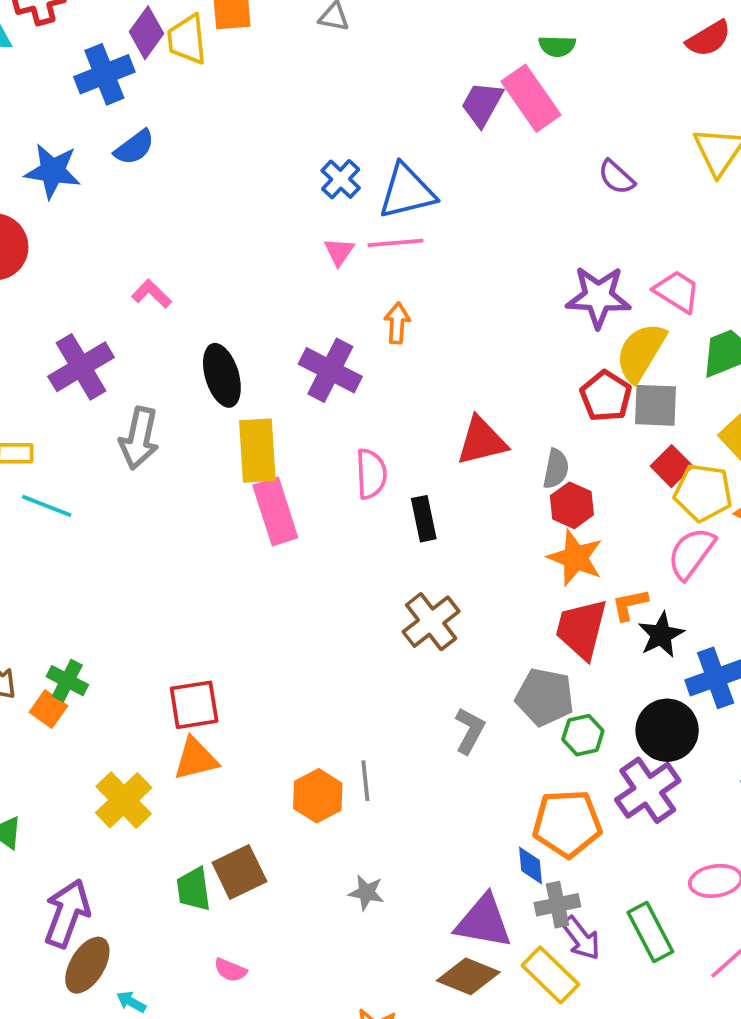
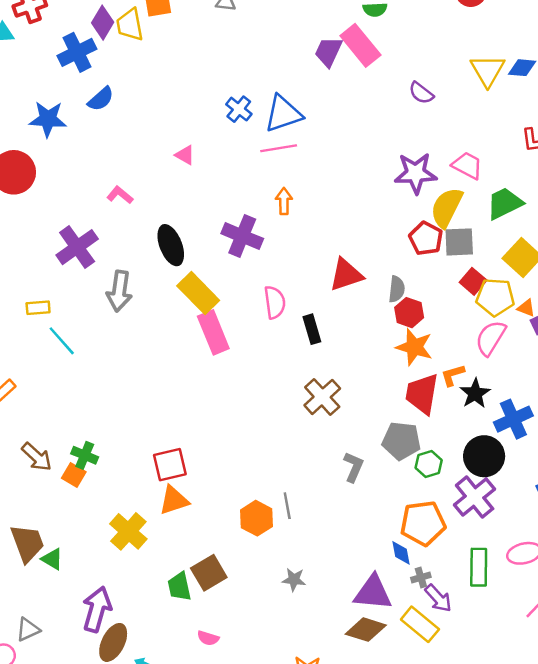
pink triangle: (339, 252) -> (185, 155), moved, turned -30
yellow rectangle: (257, 451) -> (198, 293), turned -36
cyan line: (47, 506) -> (62, 341), turned 32
gray cross: (557, 905) -> (421, 577), size x0.7
green rectangle: (650, 932) -> (479, 567), moved, turned 33

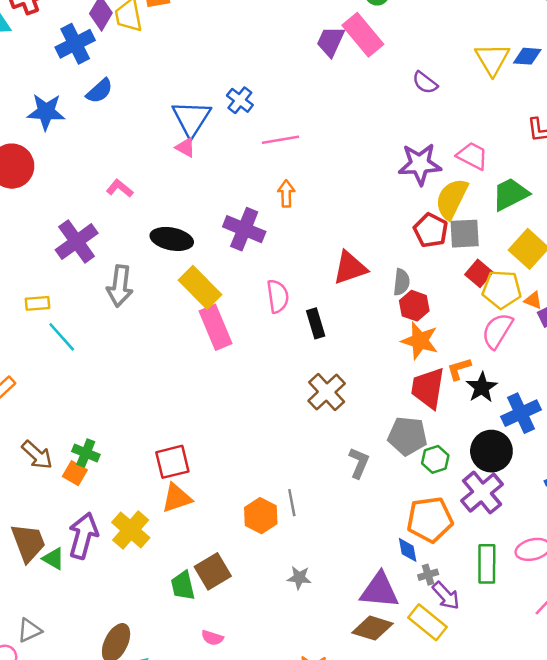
blue triangle: (283, 114) -> (191, 118), moved, turned -39
black ellipse: (171, 245) -> (172, 239), turned -57
purple arrow: (97, 609) -> (83, 536), moved

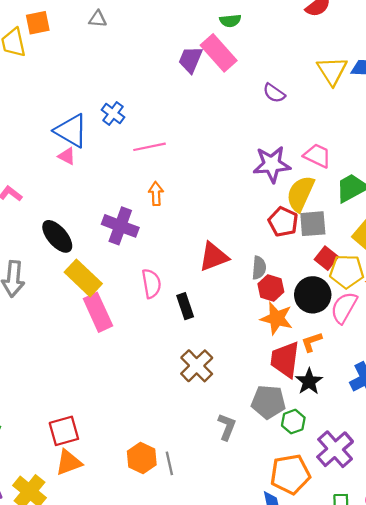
blue triangle: (191, 118) -> (71, 131), turned -30
black ellipse: (172, 239) -> (57, 236), turned 40
black star: (482, 387) -> (309, 381), moved
black circle: (491, 451) -> (313, 295), moved
orange hexagon: (261, 516) -> (142, 458), moved

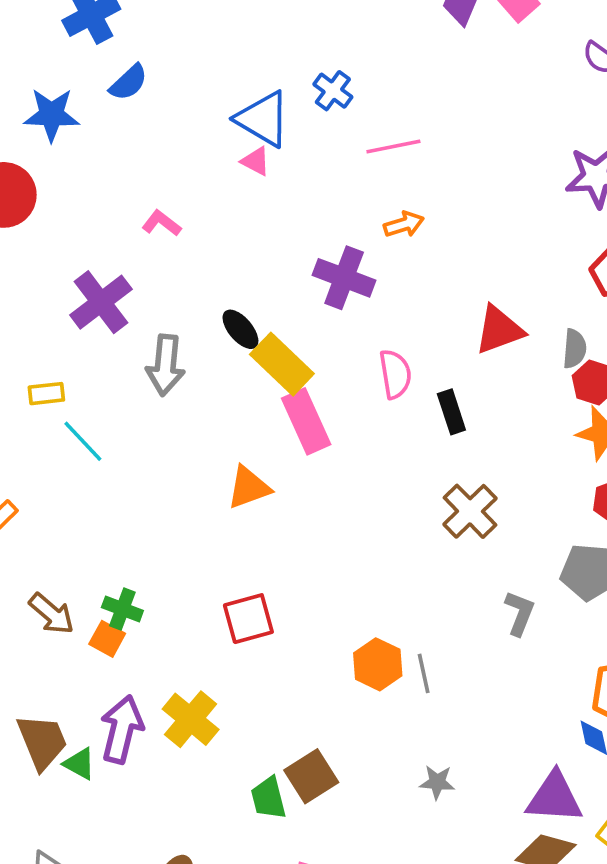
orange arrow: (156, 194) -> (404, 224), turned 75
black ellipse: (57, 236) -> (240, 329), moved, size x0.7
orange triangle: (69, 462) -> (249, 487), moved

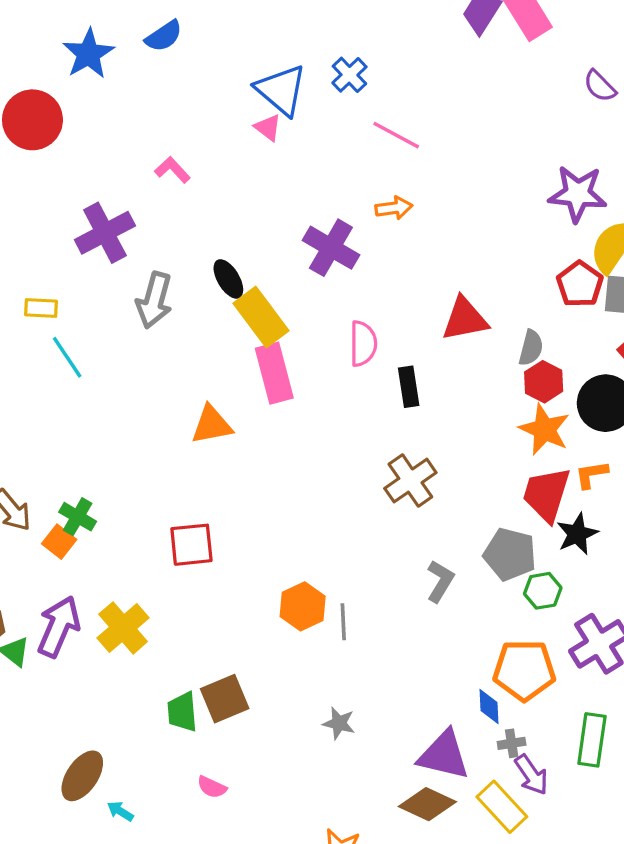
blue star: (52, 115) -> (88, 54), turned 30
pink line: (393, 146) -> (396, 135), turned 30

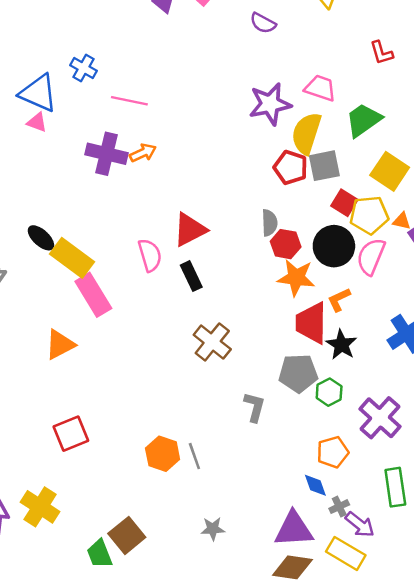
purple cross: (331, 248) -> (107, 154), moved
red triangle: (465, 319) -> (190, 230), moved
orange pentagon: (524, 670) -> (333, 452), size x0.7

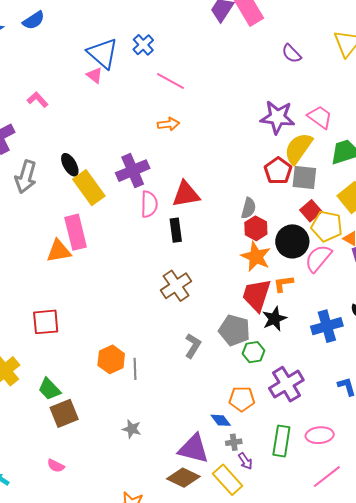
purple cross: (107, 154) -> (133, 171), moved, turned 36
pink rectangle: (93, 295) -> (76, 232), moved
blue diamond: (315, 485) -> (221, 420), turned -35
purple arrow: (360, 525) -> (245, 461), size x0.7
green trapezoid: (100, 554) -> (49, 389), moved, turned -40

